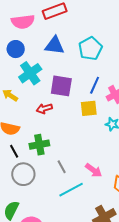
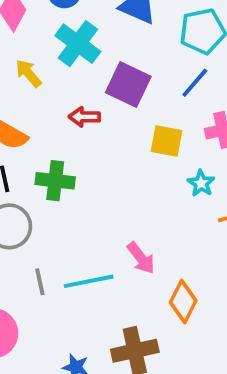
cyan cross: (30, 73) -> (78, 44), turned -35
blue line: (95, 85) -> (195, 83), moved
gray line: (62, 167) -> (40, 282), moved

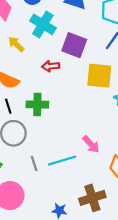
yellow square: (167, 141) -> (99, 76), size x1.4

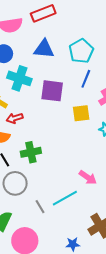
red arrow: (51, 66) -> (15, 118), moved
yellow square: (99, 76) -> (81, 113), size x0.7

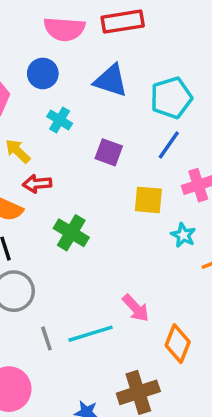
cyan cross: (19, 78) -> (60, 120), size x0.6
purple square: (52, 91) -> (109, 152), size x0.7
green cross: (31, 152) -> (71, 233), moved, turned 30

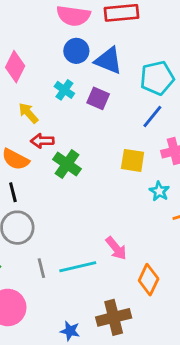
blue circle: (43, 73) -> (76, 51), moved
purple square: (109, 152) -> (98, 98), moved
green cross: (71, 233) -> (67, 164), moved

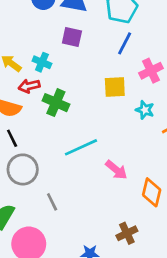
cyan cross: (64, 90) -> (42, 62), moved
cyan line: (78, 267) -> (81, 147), moved
brown cross: (114, 317) -> (127, 233), size x0.7

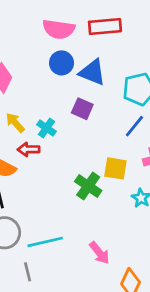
green cross: (56, 103) -> (88, 186), moved
cyan line: (81, 147) -> (45, 242), moved

